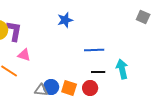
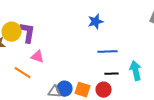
blue star: (65, 20) -> (96, 22), moved

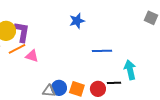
blue star: (96, 22) -> (77, 21), moved
orange line: (23, 73) -> (17, 49), moved, turned -60
black line: (112, 74) -> (114, 83), moved

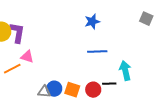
blue star: (77, 21) -> (92, 22), moved
orange line: (17, 49) -> (12, 69), moved

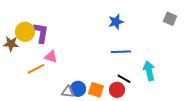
black line: (109, 84) -> (124, 79), moved, turned 32

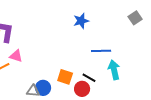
gray square: (170, 19) -> (135, 18), turned 32
blue line: (121, 52) -> (101, 51), moved
orange square: (96, 90) -> (65, 77), moved

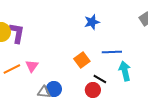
pink triangle: (16, 56) -> (32, 66), moved, turned 48
orange square: (65, 77) -> (82, 60), moved, turned 35

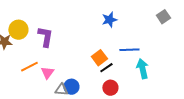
purple L-shape: (17, 33) -> (45, 37), moved
pink triangle: (32, 66) -> (47, 73), moved
black line: (100, 79) -> (106, 68), moved, turned -64

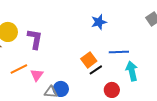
red circle: (110, 88) -> (112, 90), moved

